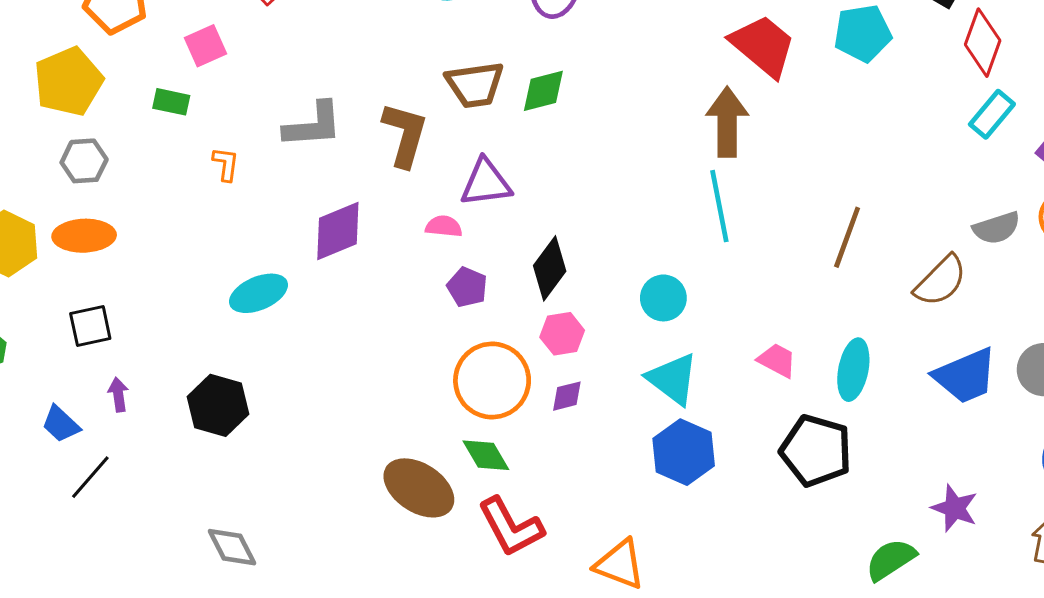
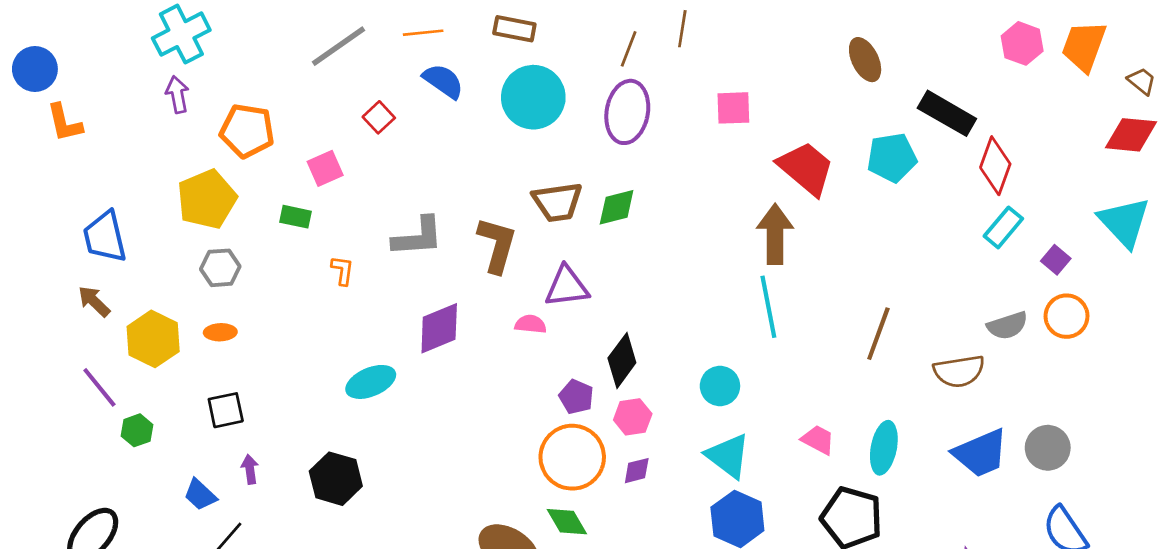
orange ellipse: (84, 236) -> (220, 332), size x0.6
brown semicircle: (941, 281) -> (959, 371), turned 36
purple pentagon: (467, 287) -> (576, 397), moved

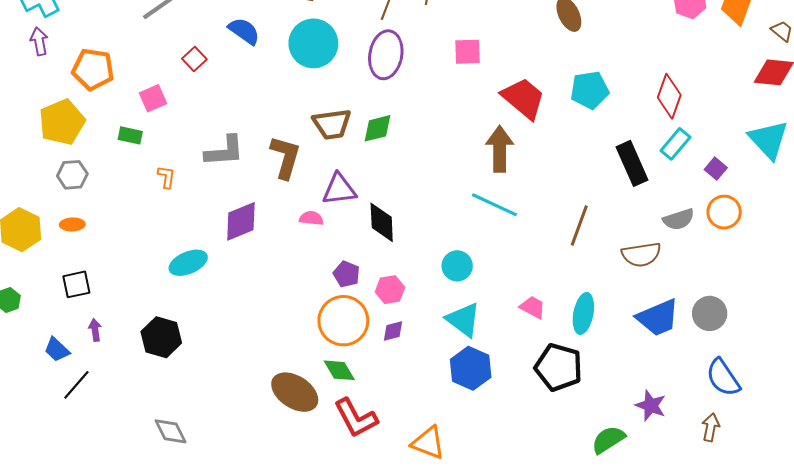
black rectangle: (947, 113) -> (632, 163), moved, turned 36
cyan line: (768, 307) -> (494, 205), turned -54
black diamond: (622, 360) -> (382, 222), moved, turned -39

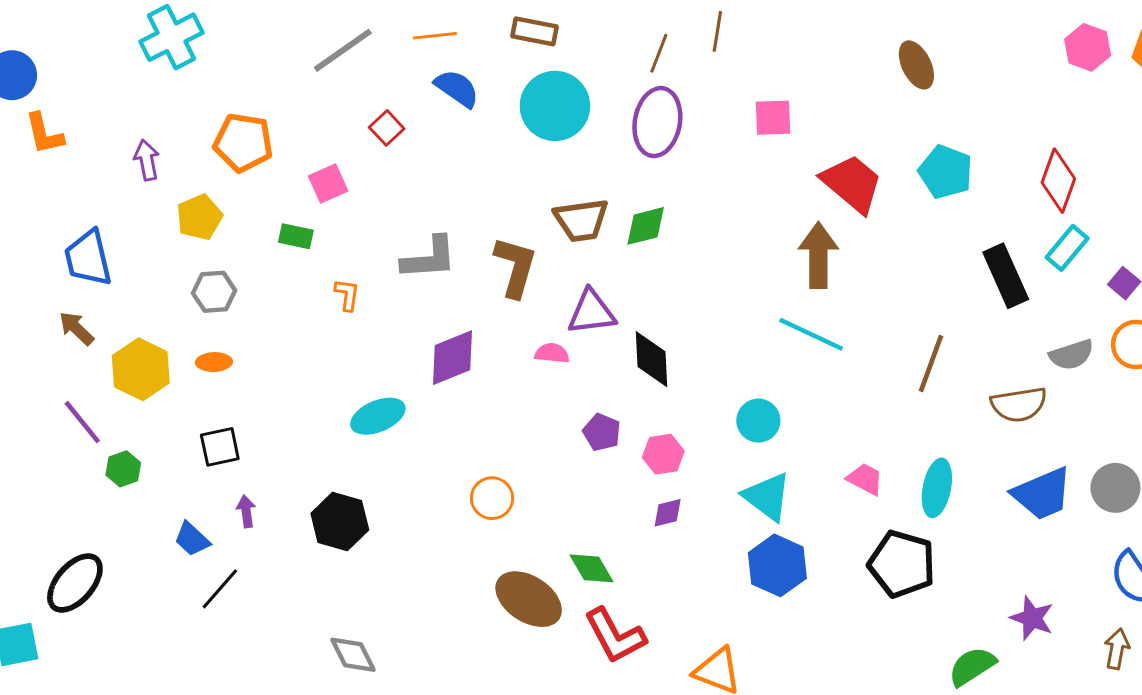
purple arrow: (39, 41) -> (147, 160), moved
cyan pentagon: (590, 90) -> (946, 172), turned 30
yellow pentagon: (62, 122) -> (199, 217), size x0.7
orange circle: (343, 321) -> (492, 498), moved, size x0.6

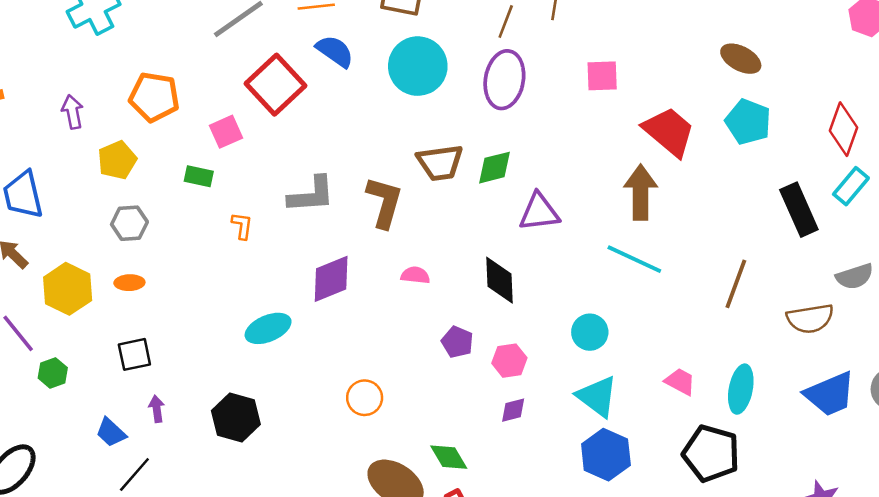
brown ellipse: (916, 65) -> (741, 59), moved, turned -36
red square: (387, 128) -> (275, 85), size x2.0
purple triangle: (592, 312) -> (539, 212), moved

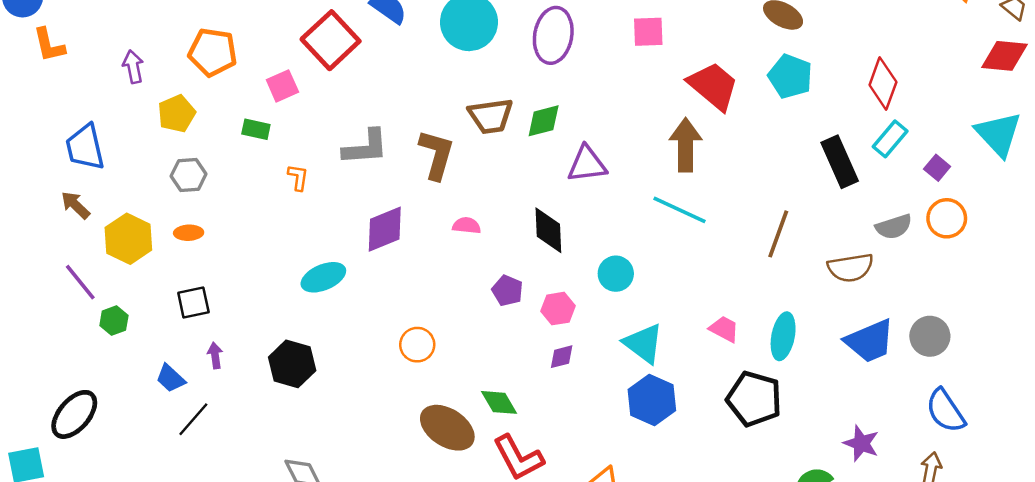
cyan circle: (590, 332) -> (616, 274), moved

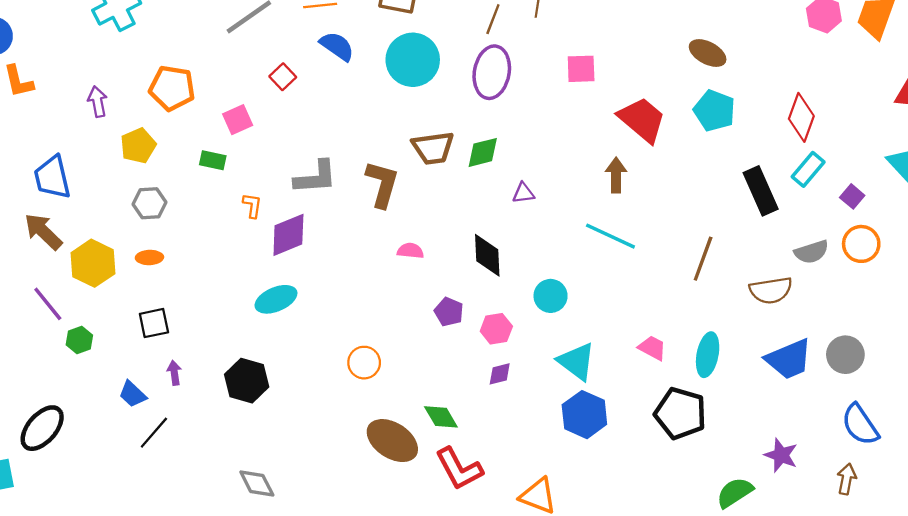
red square: (331, 40) -> (283, 77), size x0.5
brown arrow: (686, 145) -> (616, 175), size x0.7
purple triangle: (587, 164) -> (523, 193), size x0.6
brown arrow: (75, 205) -> (43, 232), size x1.4
purple diamond: (385, 229) -> (288, 235), moved

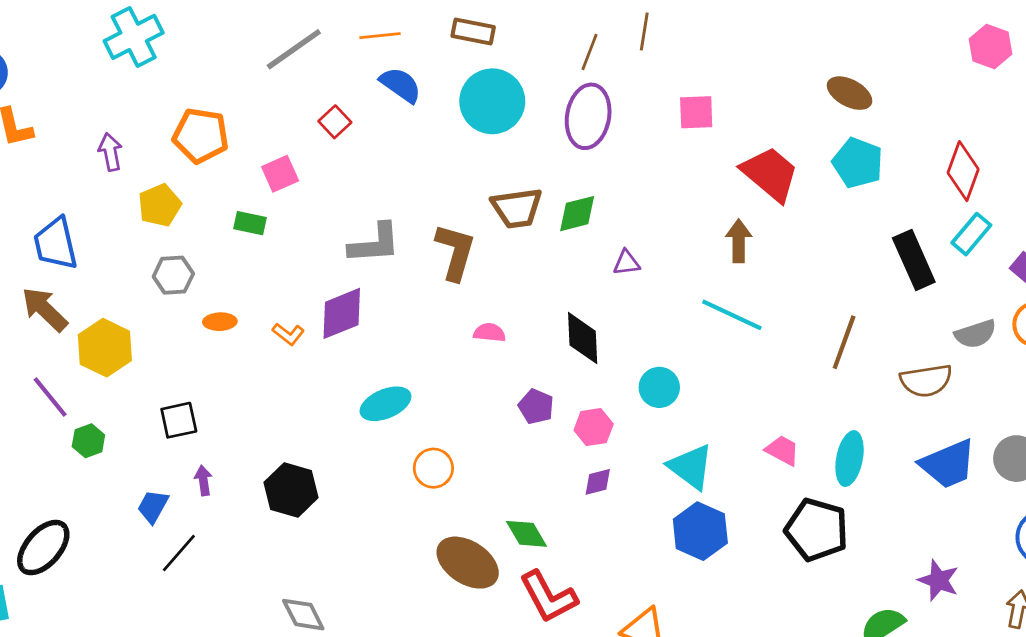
orange L-shape: (252, 206) -> (288, 334), moved, turned 120
orange ellipse: (149, 258) -> (220, 322), moved
cyan ellipse: (276, 299) -> (385, 404), moved
blue trapezoid: (133, 394) -> (153, 506), turned 76

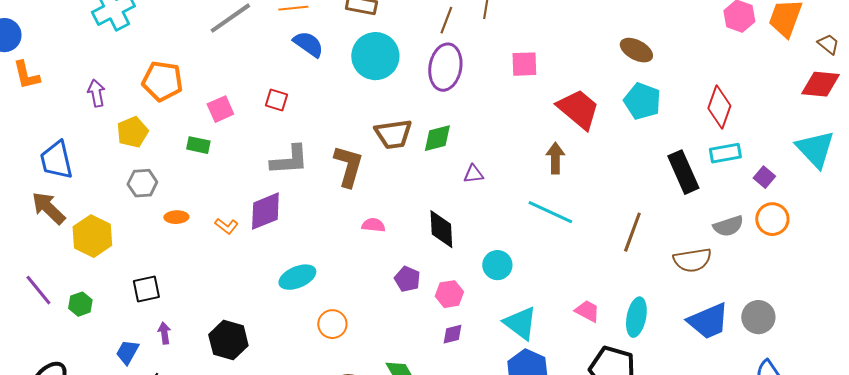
red square: (335, 122) -> (276, 100), moved, turned -30
cyan rectangle: (971, 234) -> (725, 153), turned 40
purple line: (50, 397) -> (38, 290), moved

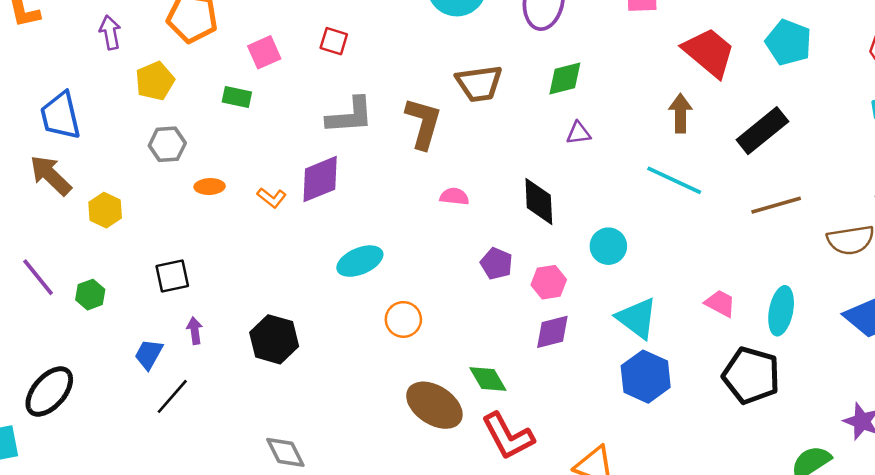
green diamond: (437, 138) -> (565, 78), moved
black rectangle: (683, 172) -> (762, 131), moved, turned 75
brown line: (632, 232) -> (776, 205), turned 54
yellow hexagon: (92, 236) -> (105, 210), size x0.7
purple diamond: (452, 334) -> (552, 332), size x1.4

